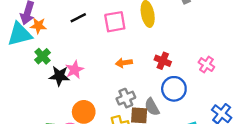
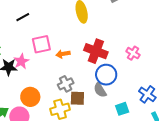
pink square: (115, 22) -> (41, 44), moved
red cross: (163, 61) -> (96, 51), size x1.6
gray semicircle: (152, 107) -> (100, 90), moved

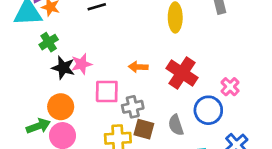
pink square: (41, 44) -> (107, 91), moved
blue circle: (106, 75) -> (208, 110), moved
orange circle: (30, 97) -> (61, 107), moved

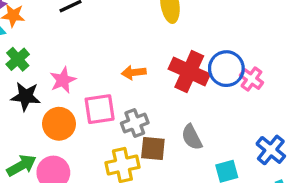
black star: (63, 68) -> (26, 96), moved
orange circle: (61, 107) -> (59, 124), moved
blue circle: (208, 110) -> (226, 69), moved

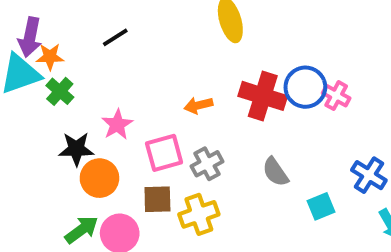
green cross: (18, 59) -> (60, 91), moved
orange circle: (59, 124) -> (99, 178), moved
brown square: (153, 149) -> (157, 199), moved

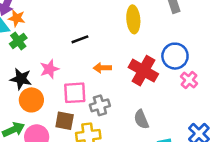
black line: (115, 37) -> (80, 39), moved
blue circle: (305, 87) -> (175, 56), moved

